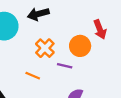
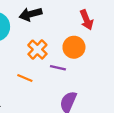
red arrow: (100, 29) -> (87, 20), moved

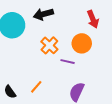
orange line: (25, 78) -> (36, 87), moved, turned -72

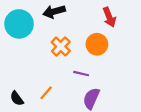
purple line: (68, 62) -> (81, 74), moved

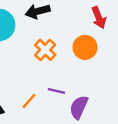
purple line: (81, 74) -> (56, 91), moved

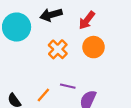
red arrow: (99, 18) -> (87, 20), moved, turned 60

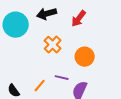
orange circle: (93, 47) -> (85, 57), moved

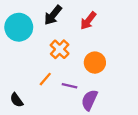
black arrow: (47, 14) -> (53, 15), turned -36
orange line: (40, 86) -> (45, 79), moved

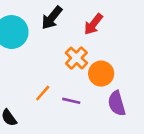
orange cross: (60, 49) -> (76, 58), moved
purple semicircle: (89, 100) -> (117, 103), moved, turned -40

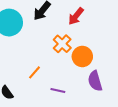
purple line: (71, 101) -> (58, 90), moved

